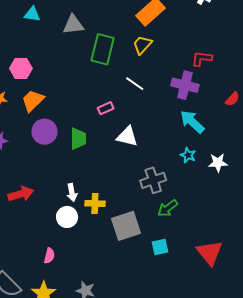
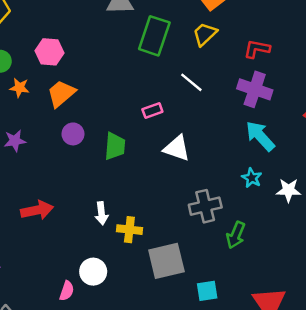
red L-shape: (202, 59) -> (257, 49), moved
purple circle: (44, 132) -> (73, 134), size x0.7
green arrow: (168, 208) -> (236, 235), moved, turned -35
white circle: (67, 217) -> (93, 272), moved

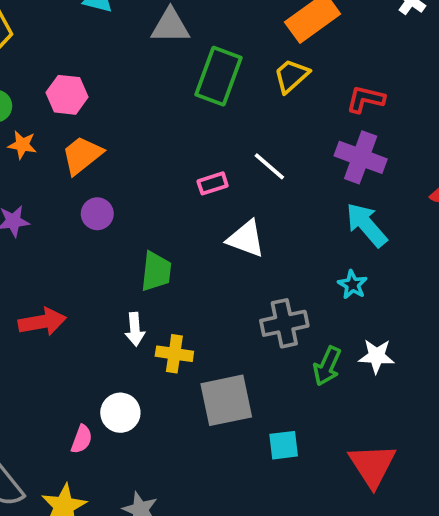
white line: (191, 82) -> (269, 166), moved
green trapezoid: (115, 146) -> (156, 271), moved
white star: (288, 190) -> (376, 356), moved

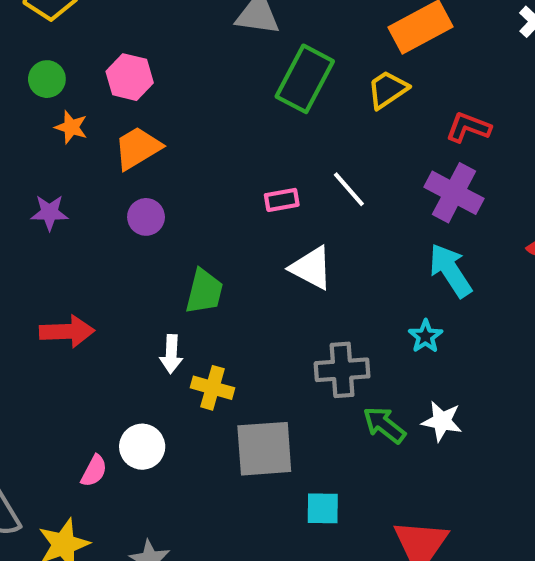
green arrow: (327, 366) -> (384, 425), turned 96

